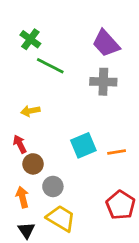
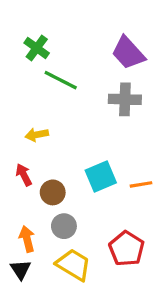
brown circle: (33, 164) -> (53, 192), moved
red pentagon: (121, 205) -> (127, 249), moved
black triangle: (26, 230) -> (21, 269), moved

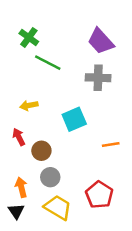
cyan square: (101, 176) -> (74, 119), moved

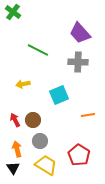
green cross: (29, 37) -> (13, 12), moved
red arrow: (19, 137) -> (15, 120), moved

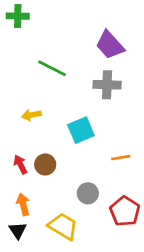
green cross: (13, 12) -> (18, 16), turned -35
gray circle: (40, 141) -> (88, 193), moved
red pentagon: (79, 155) -> (125, 211), moved

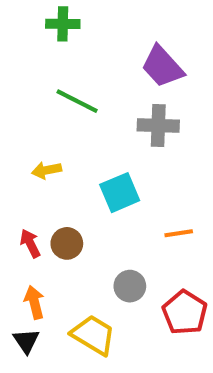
green cross: (18, 16) -> (63, 24), moved

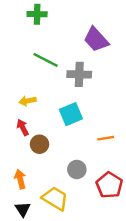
gray cross: (158, 126) -> (79, 74), moved
red arrow: (30, 243) -> (23, 127), moved
black triangle: (26, 341) -> (23, 209), moved

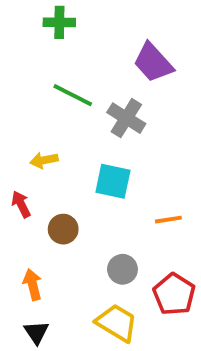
gray cross: (79, 74) -> (126, 118), turned 30
cyan square: (71, 114) -> (113, 181), turned 35
red arrow: (23, 127) -> (21, 204), moved
yellow trapezoid: (55, 198) -> (117, 323), moved

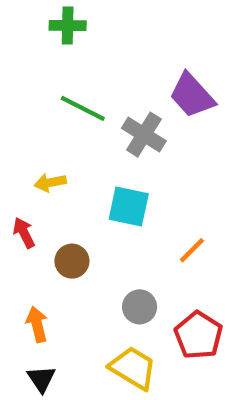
purple trapezoid: (153, 63) -> (192, 95), moved
orange line: (168, 220) -> (192, 250), turned -36

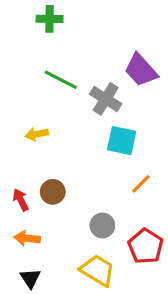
cyan square: (129, 207) -> (122, 141), moved
red arrow: (24, 233) -> (21, 200), moved
orange arrow: (37, 324) -> (27, 238), turned -70

